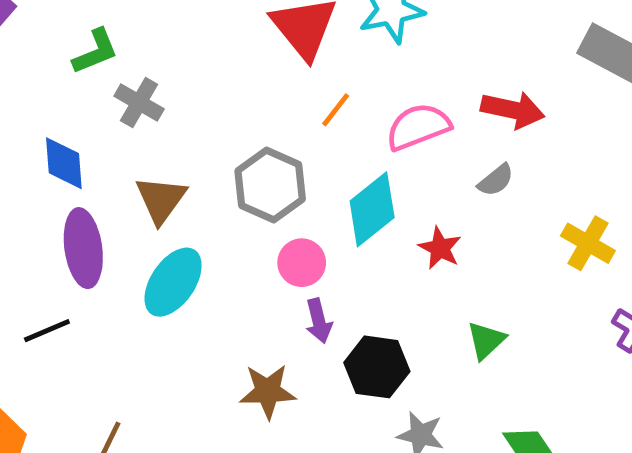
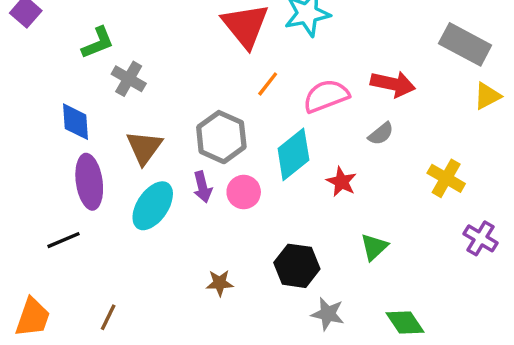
purple arrow: (319, 321) -> (202, 187), moved
brown star: (268, 391) -> (220, 283), size x0.7

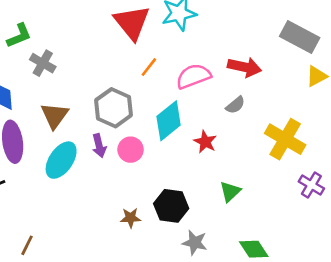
yellow cross: (446, 178) -> (285, 139), size x1.4
brown star: (220, 283) -> (131, 218), moved

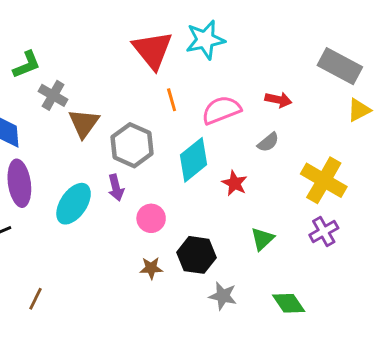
orange line: (149, 67) -> (172, 100), turned -54
red arrow: (245, 67) -> (278, 100), size x0.7
brown triangle: (55, 116) -> (84, 123), moved
pink circle: (131, 150) -> (151, 218), moved
purple cross: (311, 185) -> (324, 232), moved, turned 30

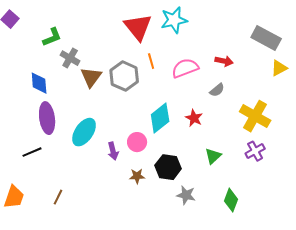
gray hexagon: (132, 145) -> (124, 76), moved
cyan diamond: (194, 160) -> (160, 118), moved
purple arrow: (116, 188) -> (113, 151), moved
green diamond: (289, 303) -> (231, 200), turned 55

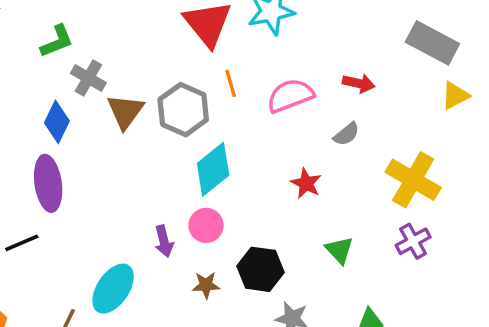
blue diamond: (39, 83) -> (57, 122), moved, turned 30
cyan diamond: (160, 118) -> (213, 169), moved
cyan ellipse: (84, 132) -> (113, 289), moved
green triangle: (213, 156) -> (339, 250), turned -30

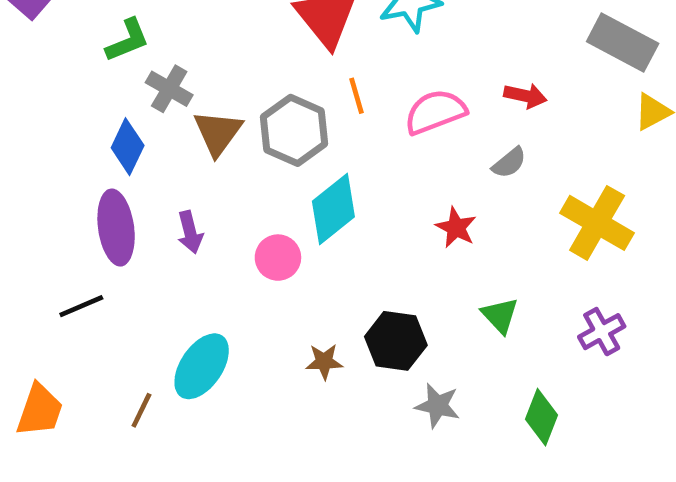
pink circle: (206, 225) -> (278, 258), moved
purple arrow: (164, 241) -> (190, 232), moved
purple cross: (413, 241) -> (602, 332), moved

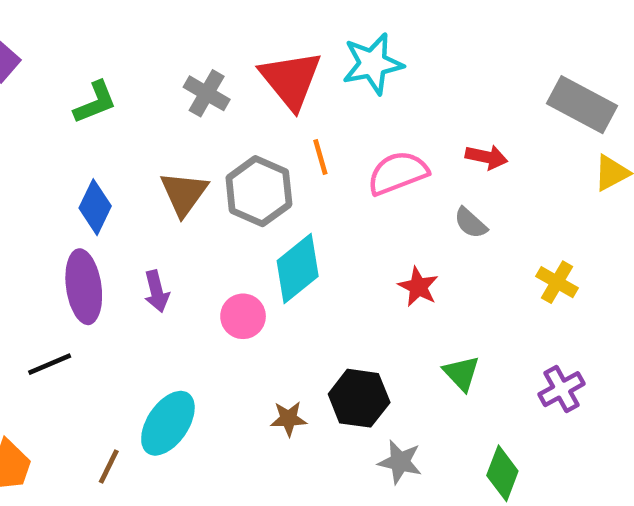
gray cross: (169, 89) -> (207, 93), moved
gray semicircle: (509, 163) -> (471, 223), turned 81
yellow cross: (597, 223) -> (557, 282), size x0.6

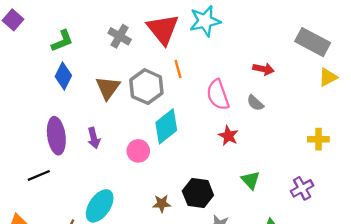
pink semicircle: (398, 173) -> (218, 95), moved, turned -88
blue diamond: (95, 207) -> (63, 76), moved
yellow cross: (557, 282) -> (318, 139), moved, turned -30

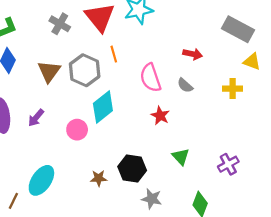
yellow triangle: (328, 77) -> (252, 62), turned 48
purple arrow: (94, 138) -> (36, 118), turned 54
yellow cross: (318, 139) -> (233, 89), moved

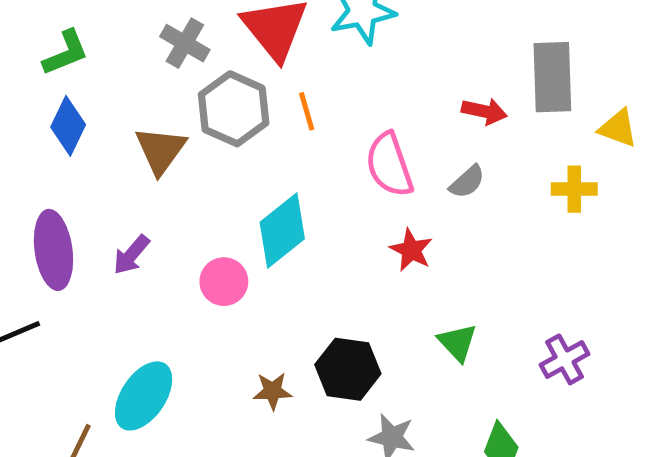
gray rectangle: (238, 29) -> (552, 77), moved, turned 60
gray hexagon: (85, 70) -> (234, 109), moved
gray semicircle: (185, 85) -> (467, 182), turned -84

